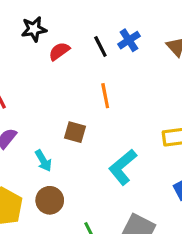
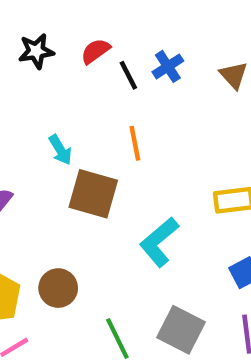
red semicircle: (59, 51) -> (95, 51), moved
brown square: (75, 132) -> (93, 194), size x1.6
cyan arrow: (43, 161) -> (60, 150), moved

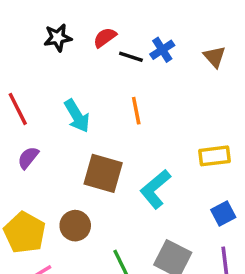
black line: (128, 75) -> (131, 57), turned -45
cyan arrow: (60, 150) -> (77, 116), size x1.4
brown square: (93, 194) -> (103, 173), moved

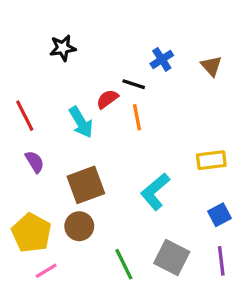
red semicircle: (105, 38) -> (107, 99), moved
black line: (131, 57) -> (134, 84), moved
purple semicircle: (28, 158) -> (35, 162), turned 110
brown square: (103, 173) -> (86, 185), moved, turned -36

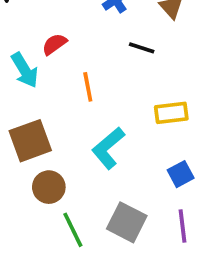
black line: (134, 84) -> (142, 48), moved
orange line: (137, 117) -> (88, 87), moved
brown circle: (79, 226) -> (49, 187), moved

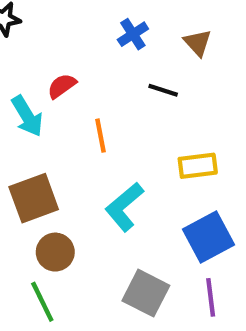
blue square: (181, 174) -> (208, 237), size x1.6
green line: (73, 230) -> (42, 302), moved

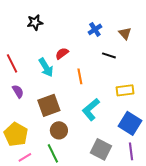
blue square: (208, 237) -> (130, 123), turned -30

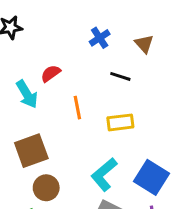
yellow rectangle: (125, 90) -> (120, 122), moved
cyan L-shape: (91, 109) -> (104, 174), moved

